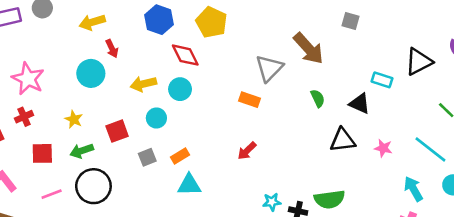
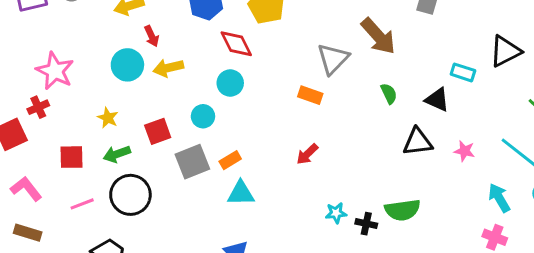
yellow arrow: (143, 84) -> (168, 68), moved
red cross: (24, 117) -> (38, 107), moved
gray square: (147, 157) -> (192, 162), size x1.6

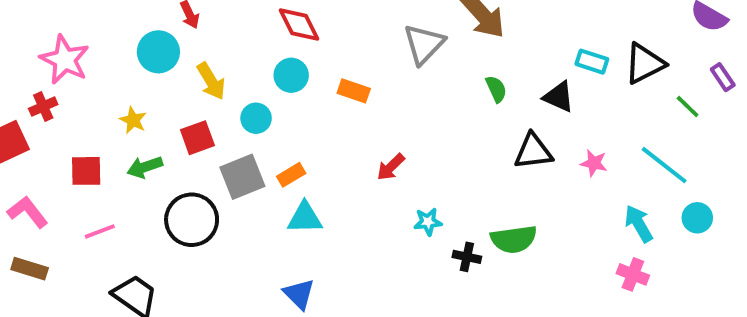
black triangle: (505, 51) -> (645, 64), moved
yellow arrow: (168, 68) -> (211, 81), moved, turned -108
orange rectangle: (310, 95) -> (354, 91), moved
black circle: (130, 195) -> (192, 220), moved
cyan star: (336, 213) -> (428, 222), moved

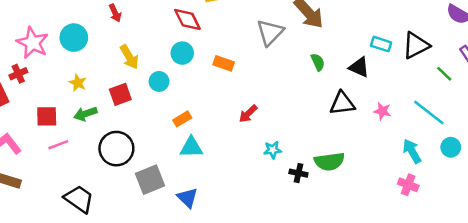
cyan circle: (158, 52) -> (74, 38), moved
gray square: (242, 177) -> (150, 180), moved
pink line: (100, 231) -> (58, 145), moved

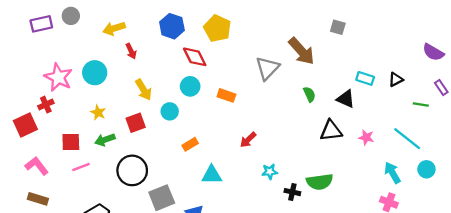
black triangle: (416, 45) -> (396, 80), size x0.6
green line: (444, 74) -> (421, 105), turned -35
cyan triangle: (191, 147) -> (212, 175), moved

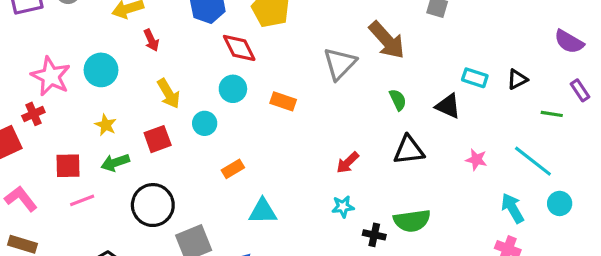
black triangle: (331, 131) -> (409, 150), moved
red arrow: (248, 140) -> (348, 163), moved

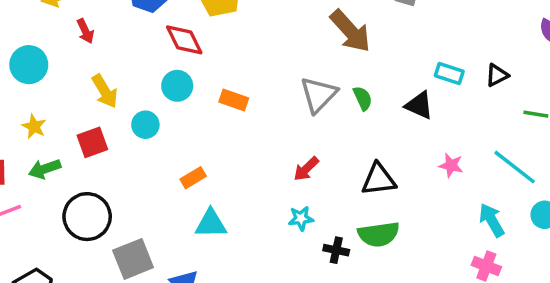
gray triangle: (340, 64) -> (319, 95), moved
black triangle: (409, 150) -> (379, 179), moved
orange rectangle: (233, 169) -> (193, 178), moved

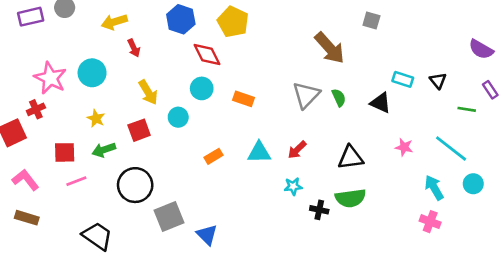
black triangle: (497, 75) -> (438, 81), turned -42
cyan triangle: (211, 224) -> (259, 152), moved

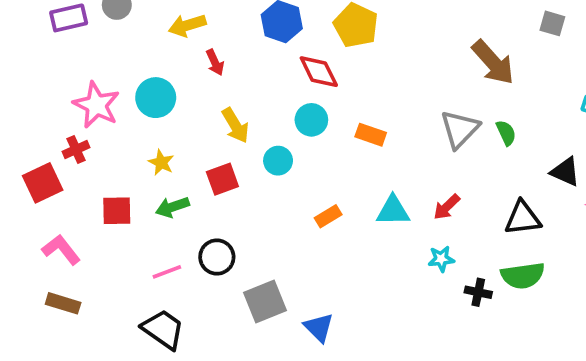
black triangle: (381, 103) -> (565, 172), moved
pink line: (76, 181) -> (167, 272), moved
black circle: (135, 185) -> (217, 257), size x0.7

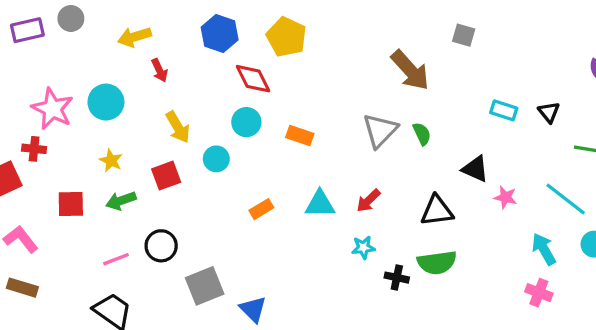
red cross: (76, 150) -> (34, 149), turned 30

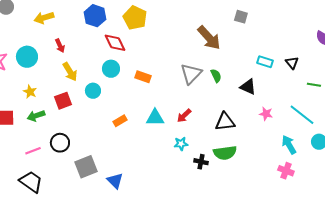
red arrow: (159, 70) -> (60, 46), moved
black triangle: (475, 169) -> (248, 87), moved

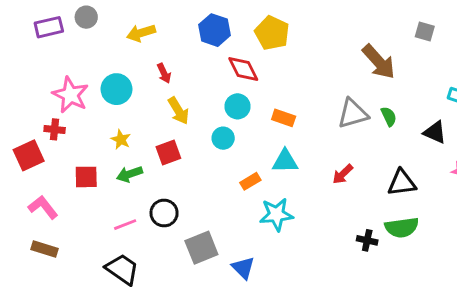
gray triangle: (191, 74) -> (353, 114), turned 30
cyan circle: (93, 91) -> (223, 138), moved
cyan triangle: (155, 118) -> (285, 161), moved
cyan star: (181, 144) -> (276, 214), moved, size x1.6

